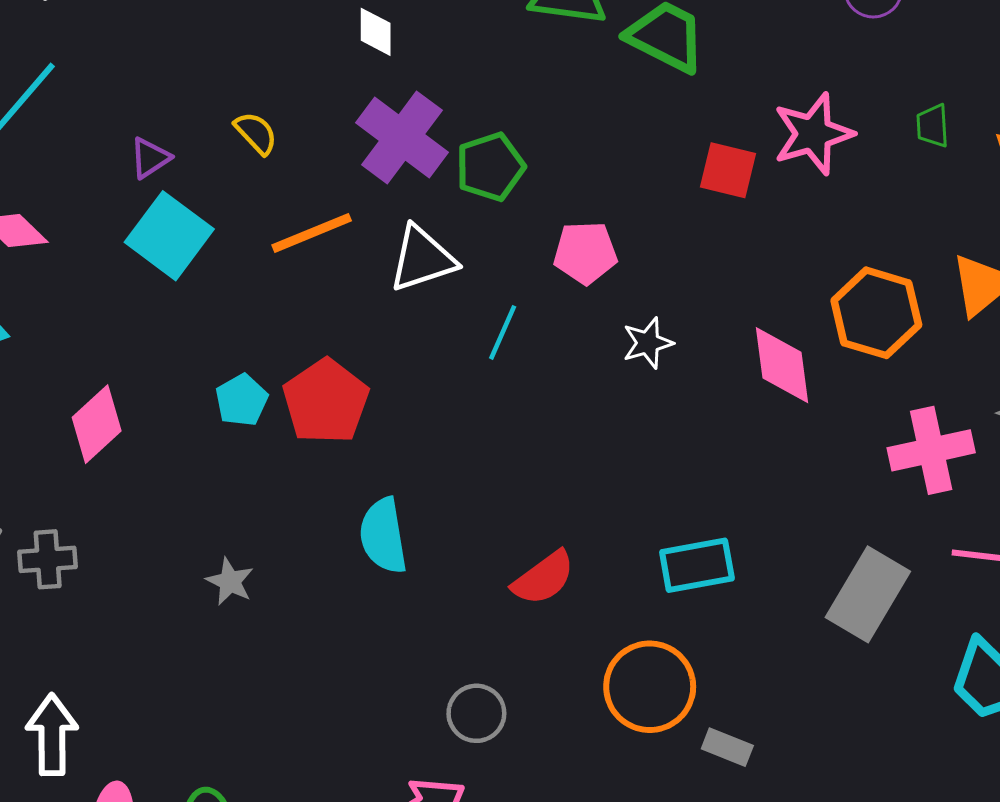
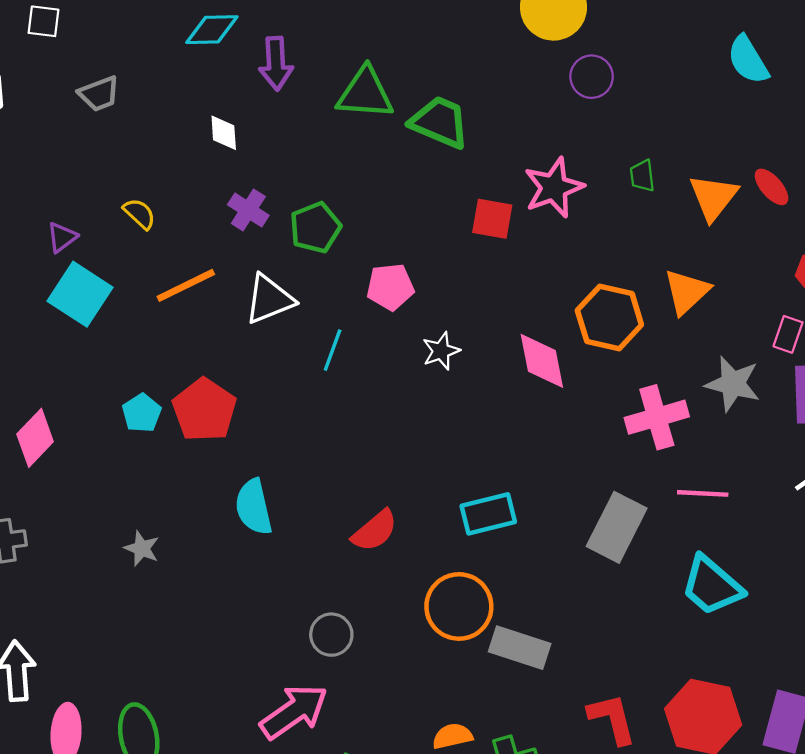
purple cross: (402, 137) -> (248, 210), size x0.6
gray rectangle: (727, 747) -> (520, 648), size x1.6

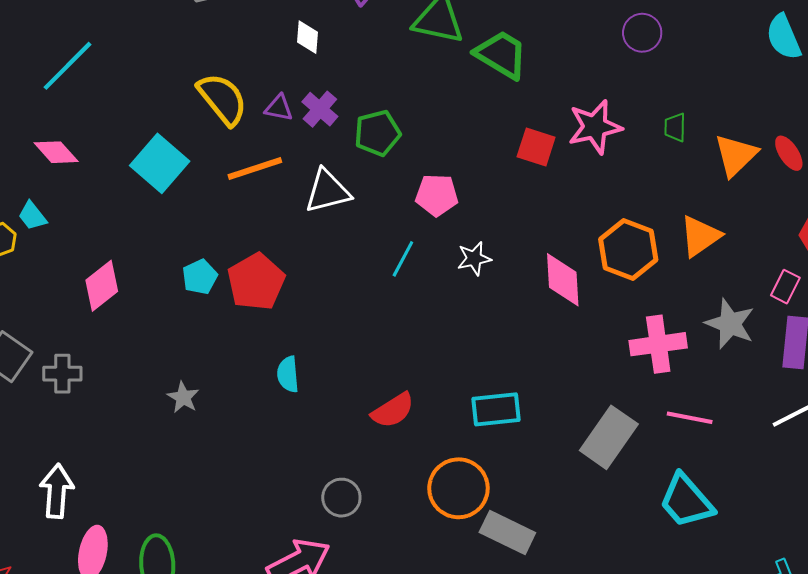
yellow semicircle: (139, 214) -> (222, 99), size x1.8
purple triangle: (62, 237) -> (279, 108), moved, turned 40
cyan line: (333, 350) -> (403, 259), moved
cyan semicircle: (254, 507) -> (288, 374), size x0.7

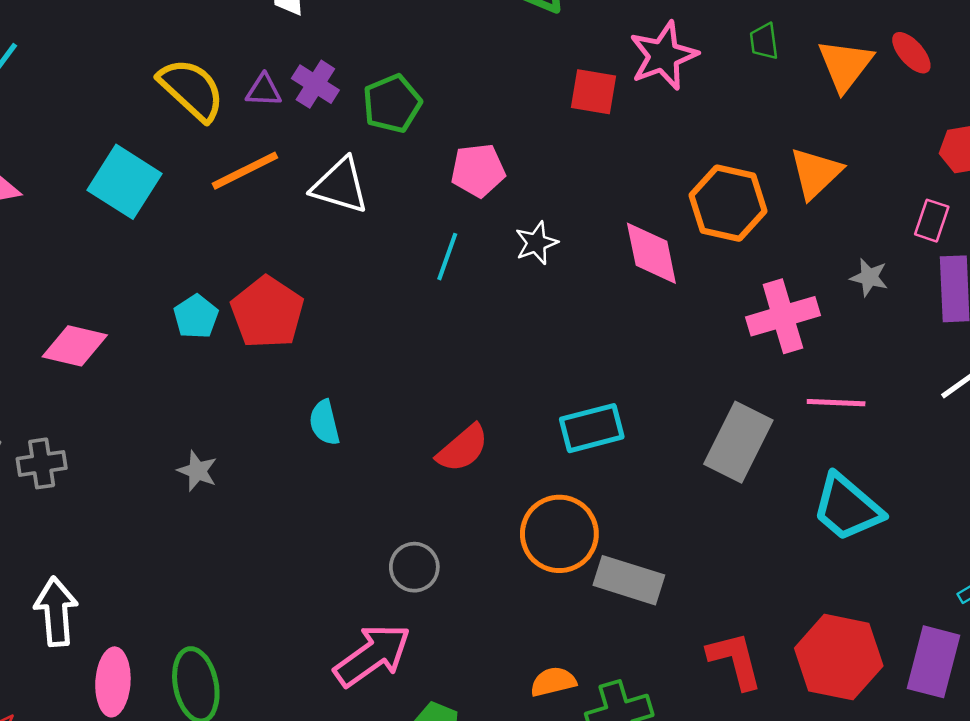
white triangle: (327, 191) -> (340, 186), turned 39
pink diamond: (102, 286) -> (75, 346), turned 60
gray star: (730, 324) -> (869, 277), size x0.6

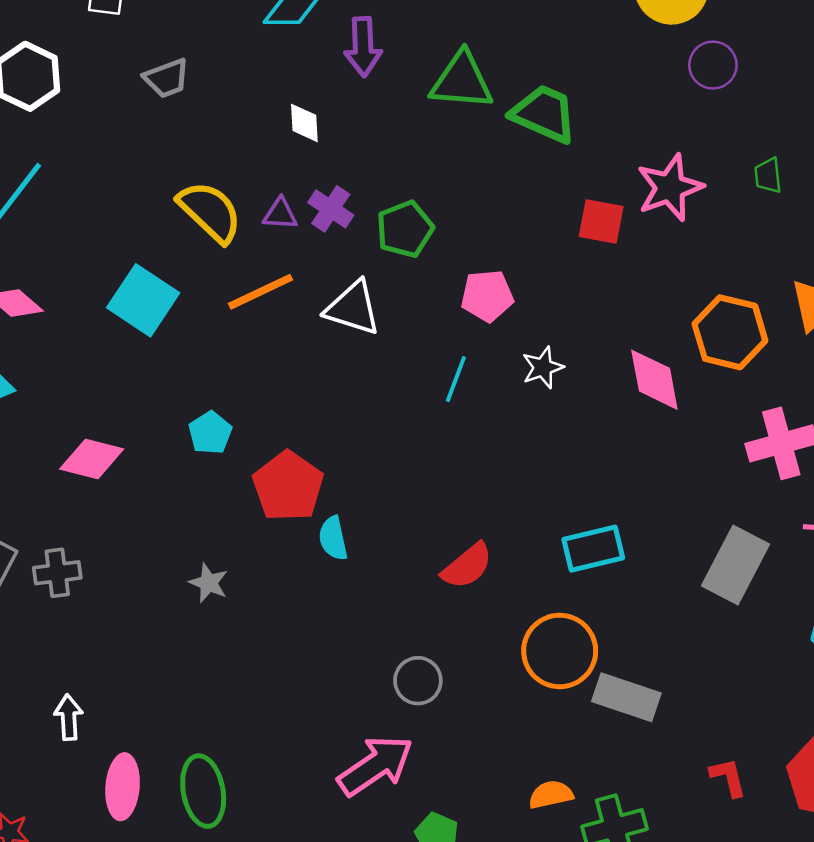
red pentagon: (267, 312) -> (288, 486), moved
white arrow: (56, 612) -> (69, 717), size x0.7
red L-shape: (735, 660) -> (728, 777), size x0.7

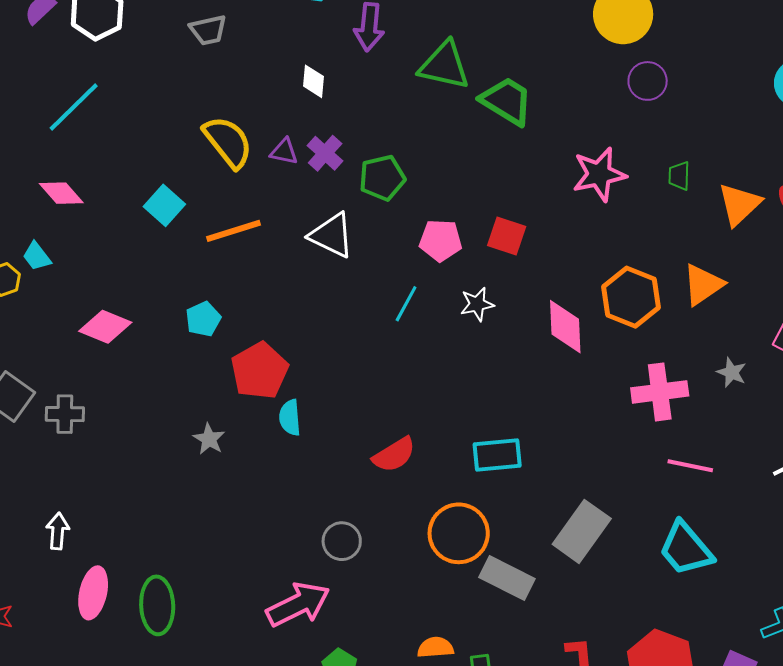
red square: (601, 221) -> (507, 236), moved
orange line: (261, 292) -> (234, 231), moved
cyan square: (143, 300) -> (164, 205), size x0.7
gray rectangle: (736, 565) -> (582, 531), moved
gray star: (209, 583) -> (209, 439), moved

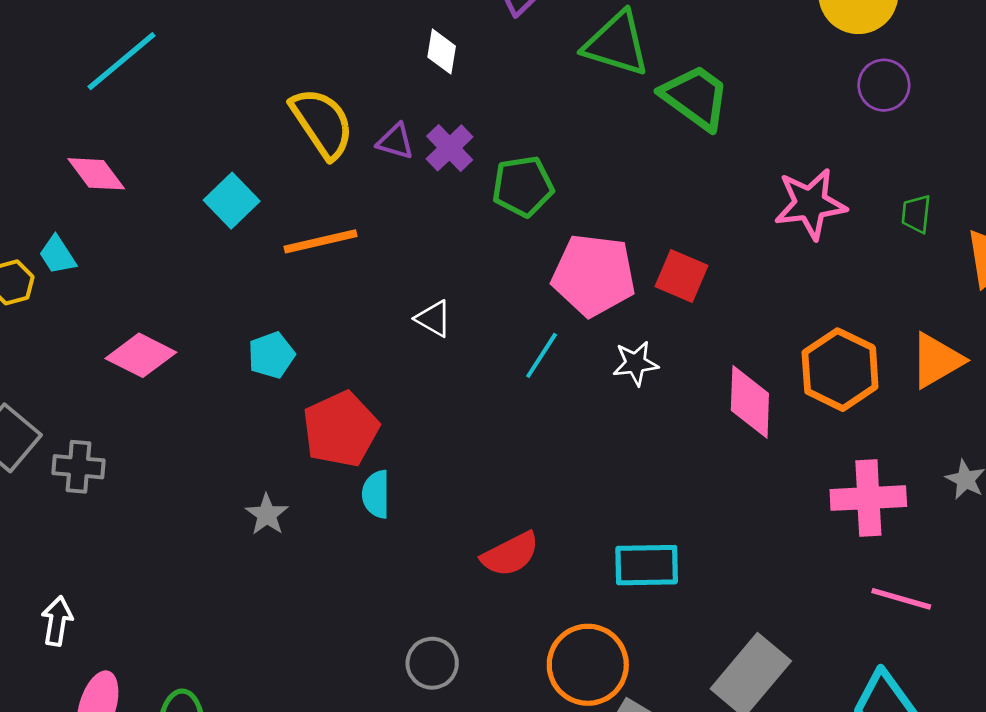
white triangle: (332, 235) -> (434, 319), moved, size x0.6
pink pentagon: (441, 240) -> (594, 275), size x1.5

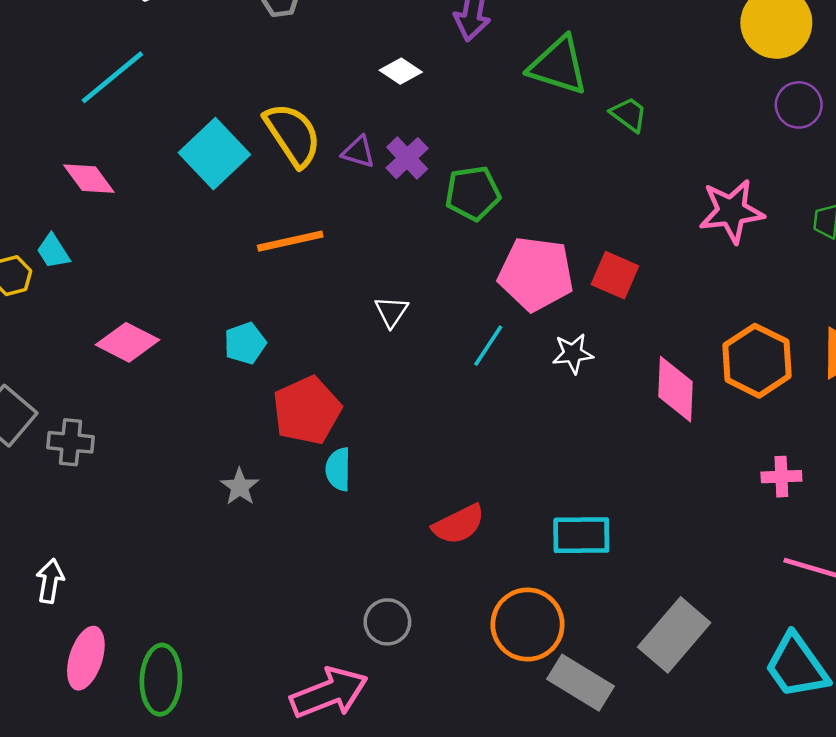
white diamond: (442, 52) -> (401, 71), turned -66
green trapezoid: (695, 97) -> (629, 114), size x0.6
cyan square: (232, 201) -> (214, 154), moved, size x1.4
white triangle: (434, 319) -> (391, 312), turned 33
pink cross: (868, 498) -> (781, 477), size x0.6

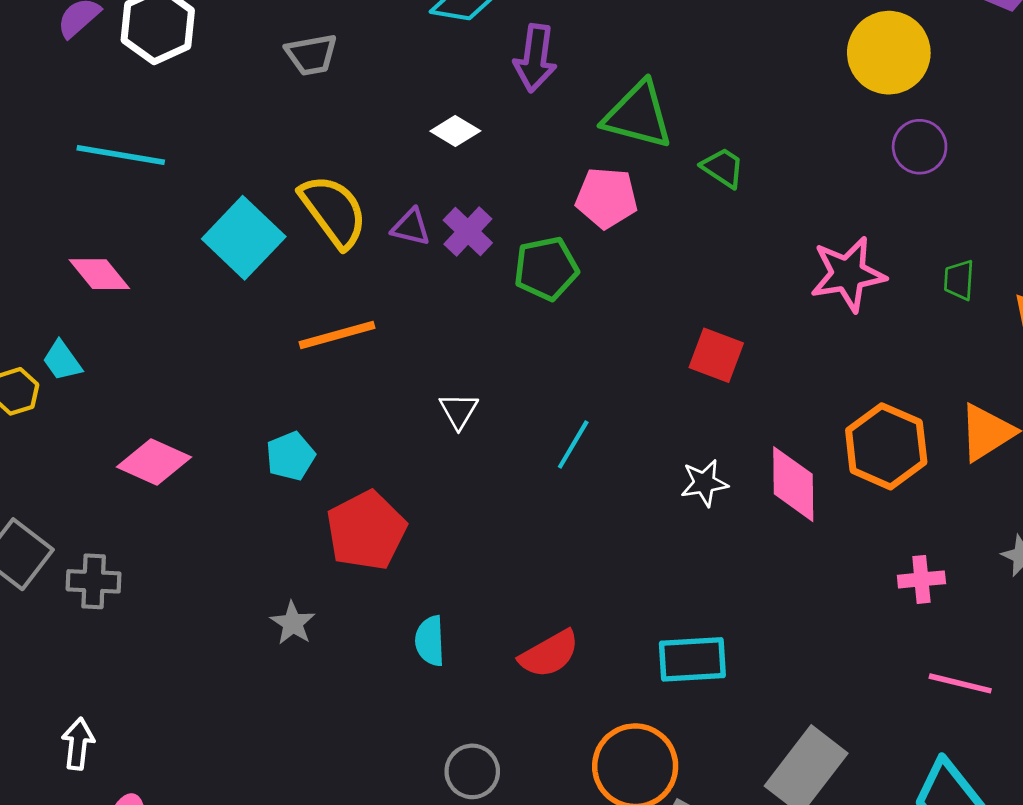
cyan line: (112, 77) -> (121, 155), turned 52
pink pentagon: (536, 274) -> (607, 198), moved, size x0.7
white star: (573, 353) -> (704, 483), moved
cyan semicircle: (338, 469) -> (430, 641), moved

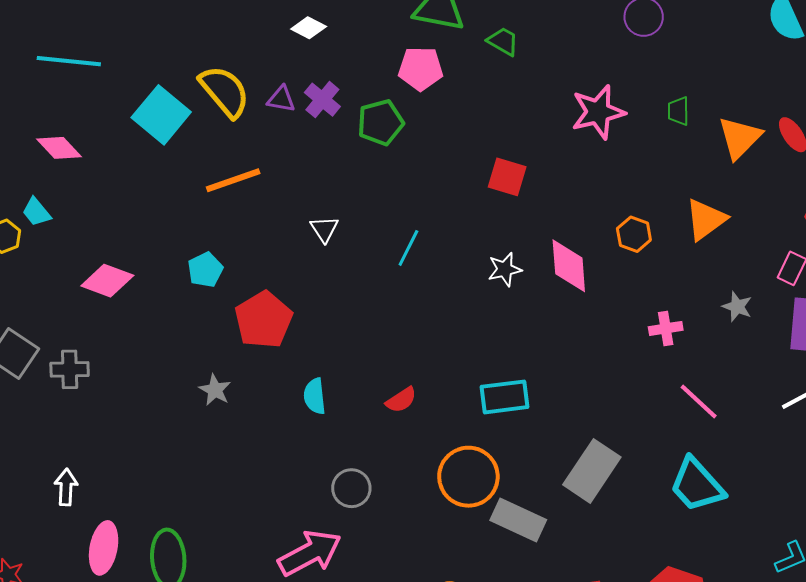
orange hexagon: (886, 446) -> (634, 234), size x0.6
red semicircle: (549, 654) -> (401, 400), size x0.7
pink line: (960, 683) -> (699, 402), turned 33

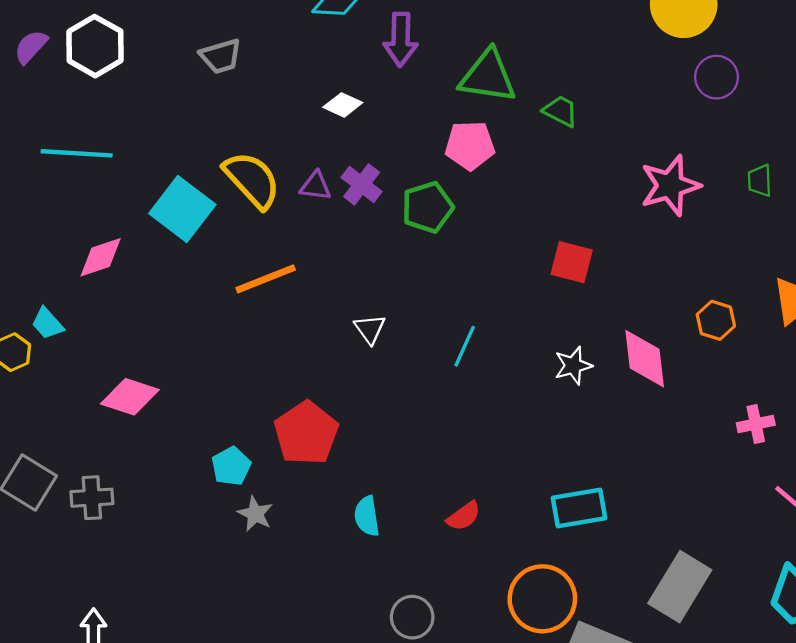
pink diamond: (59, 148) -> (101, 257), moved, turned -63
cyan pentagon: (205, 270) -> (231, 466), moved

